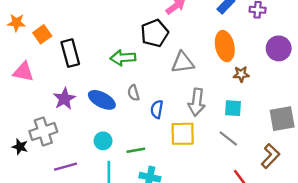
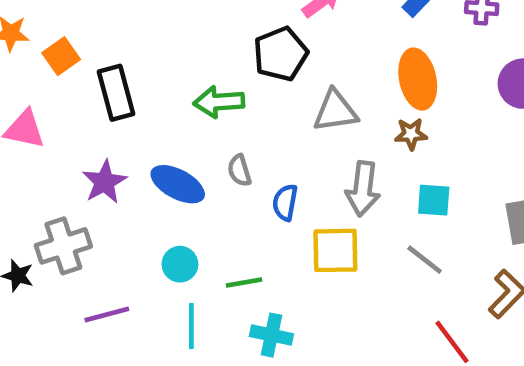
brown star: (241, 74) -> (411, 134), moved

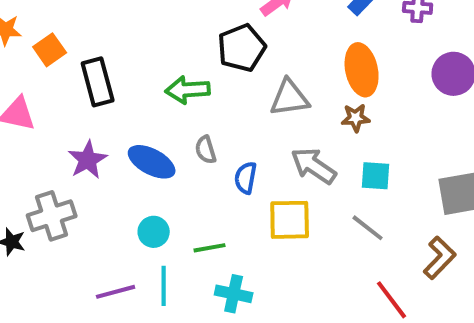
gray arrow: (363, 189) -> (314, 166), turned 117
purple line: (107, 314) -> (116, 292), moved

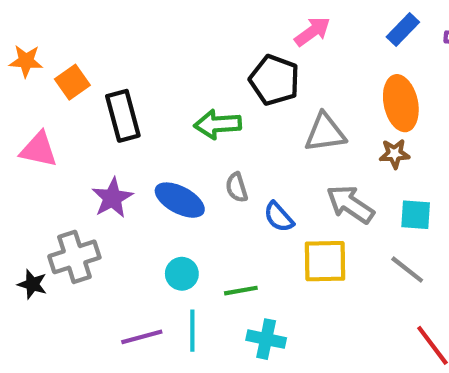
black pentagon: (242, 48) -> (274, 80), turned -30
blue semicircle: (246, 178) -> (279, 217), turned -52

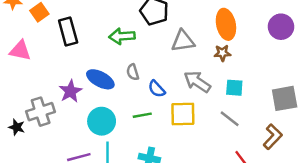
purple star: (112, 198) -> (70, 91), moved
cyan circle: (182, 274) -> (102, 121), size x1.5
green line: (241, 291) -> (142, 115), moved

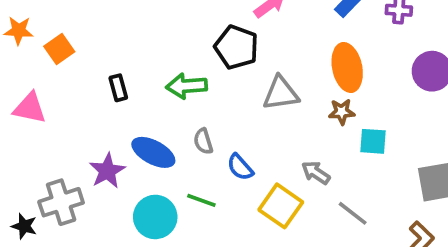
black rectangle: (68, 31) -> (118, 88), moved, size x0.6
gray arrow: (197, 82) -> (316, 173), moved, size x0.7
cyan square: (234, 88) -> (373, 141), moved
yellow square: (183, 114) -> (281, 206), turned 36
green line: (142, 115) -> (201, 200), moved, turned 30

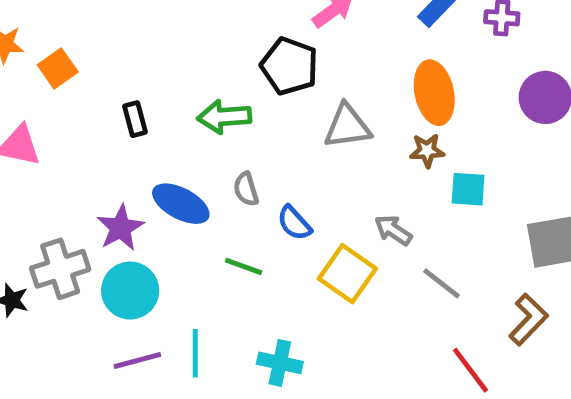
cyan circle: (155, 217) -> (130, 291), moved

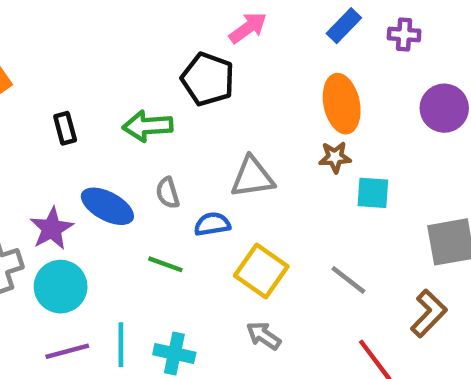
gray triangle: (347, 126) -> (252, 177), moved
blue semicircle: (294, 223) -> (212, 224), turned 123
gray arrow: (393, 230) -> (264, 336), moved
cyan cross: (280, 363) -> (174, 354), moved

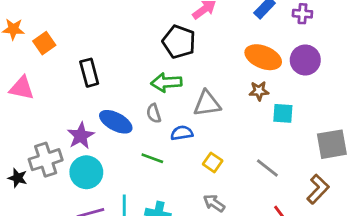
orange ellipse: (342, 104) -> (263, 57), turned -56
purple circle: (444, 108) -> (305, 60), moved
green arrow: (148, 126) -> (166, 82), moved
black rectangle: (65, 128) -> (89, 73), size x1.4
yellow square: (261, 271) -> (213, 162), size x0.6

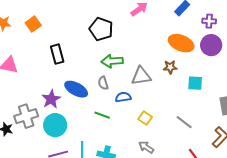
purple cross: (302, 14) -> (209, 21), moved
black pentagon: (179, 42) -> (101, 29), moved
orange square: (44, 43) -> (33, 24), moved
brown star: (259, 91) -> (170, 67), moved

